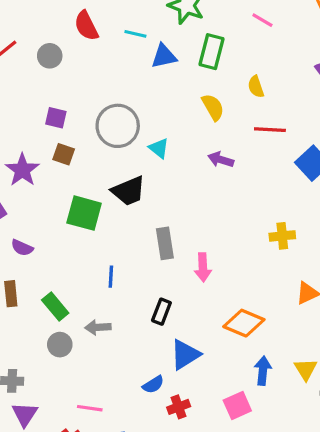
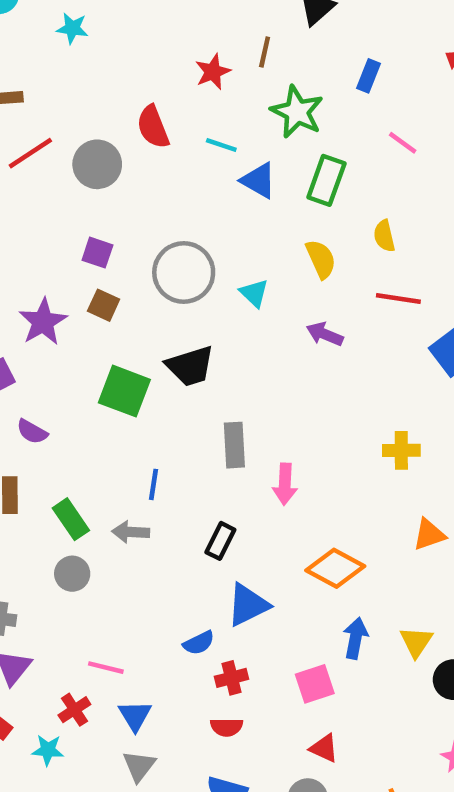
gray circle: (50, 56) -> (97, 164), size x1.4
blue triangle: (164, 56) -> (259, 180), turned 36
cyan triangle: (159, 148) -> (254, 293), moved
gray arrow: (98, 327) -> (131, 532), moved

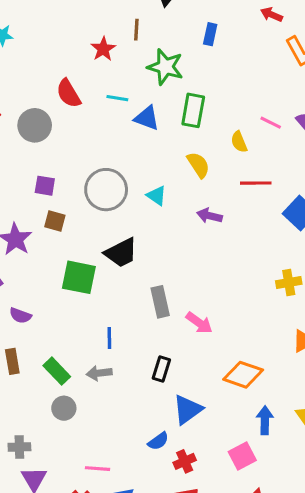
pink line: (403, 143) -> (271, 123), moved
yellow cross: (401, 450) -> (289, 283), moved
pink arrow: (285, 484) -> (199, 323), turned -48

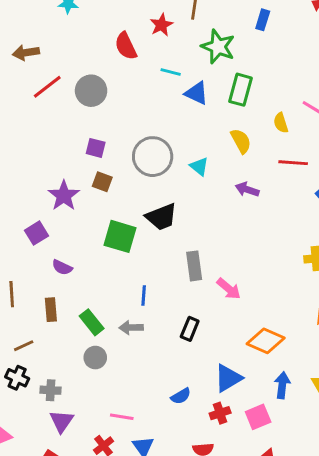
red semicircle: (69, 93) -> (126, 46), moved
blue triangle: (188, 410) -> (228, 378), moved
red cross: (185, 461) -> (220, 413), moved

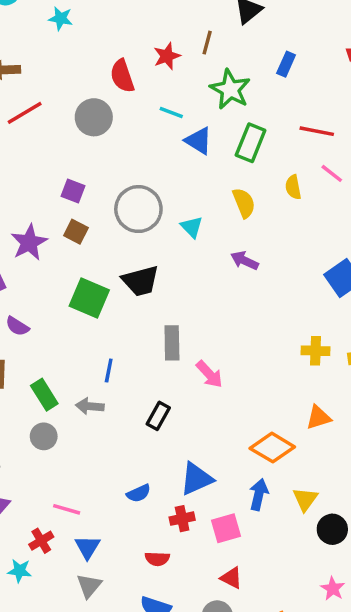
gray circle: (91, 91) -> (94, 117), moved
red line: (293, 163) -> (317, 131), moved
orange diamond: (266, 341) -> (272, 448), moved

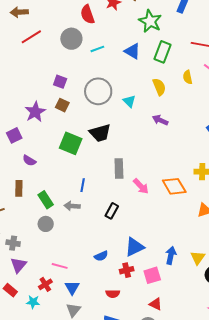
cyan line: (171, 112) -> (97, 49), moved, turned -40
orange diamond: (272, 448) -> (174, 186), moved, turned 30

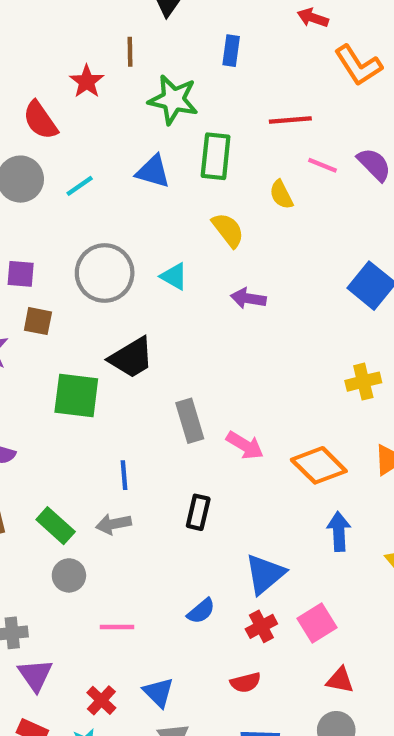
orange diamond: (174, 186) -> (319, 465), moved
blue arrow: (171, 255) -> (339, 532), moved
pink line: (60, 266) -> (117, 627), moved

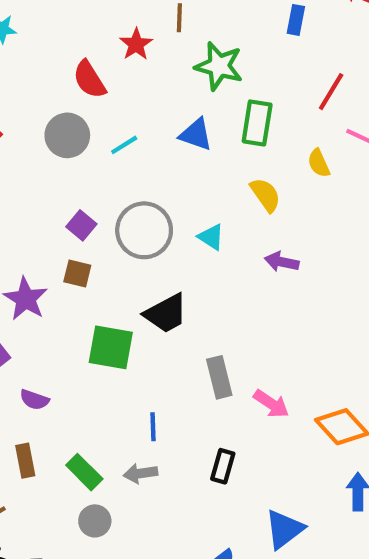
blue rectangle: (231, 51) -> (296, 20), moved
red line: (290, 120) -> (331, 92), turned -57
purple square: (21, 274) -> (81, 225), moved, turned 32

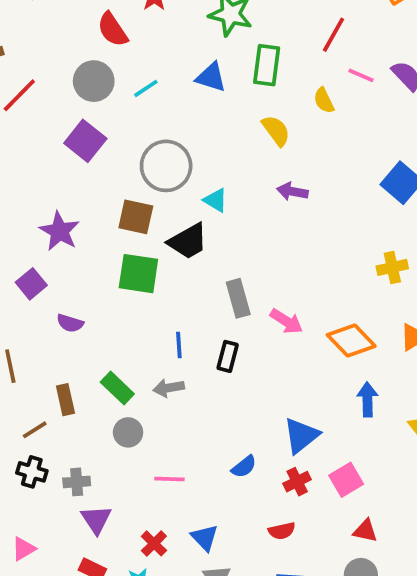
purple square: (81, 225) -> (85, 141), moved, size x1.5
cyan triangle: (211, 237) -> (216, 200), moved
brown square: (77, 274) -> (136, 217), moved, size x1.4
brown rectangle: (25, 461) -> (65, 400), moved
black rectangle: (223, 466) -> (228, 356), moved

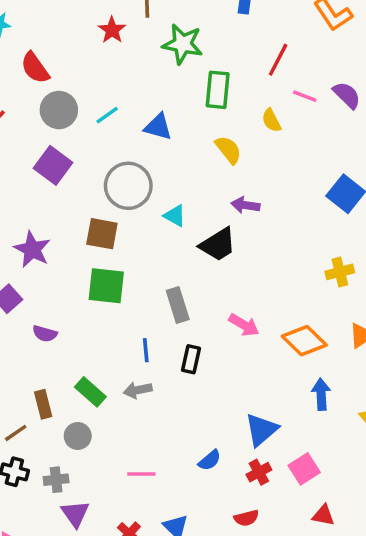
red semicircle: (113, 30) -> (35, 68), moved
blue triangle: (211, 77) -> (158, 127), moved
black trapezoid: (188, 241) -> (218, 244), moved
gray rectangle: (238, 298) -> (178, 305), moved
gray circle: (128, 432) -> (78, 436), moved

